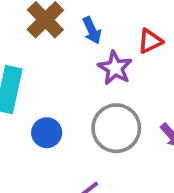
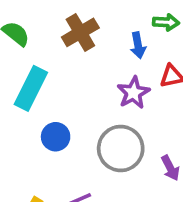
blue arrow: (92, 30) -> (138, 45), moved

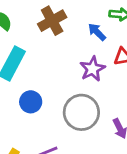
blue arrow: (138, 45) -> (97, 32), turned 144

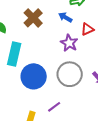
blue circle: (31, 102) -> (34, 76), size x1.6

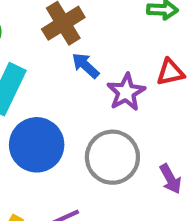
blue arrow: (65, 17) -> (86, 66), moved

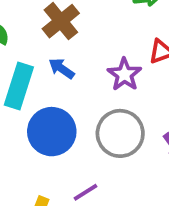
blue arrow: (86, 66) -> (62, 68), moved

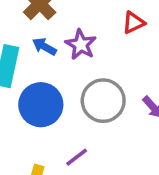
purple star: (124, 74) -> (81, 45), moved

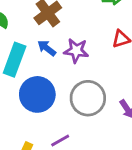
purple star: (81, 45) -> (76, 51), turned -30

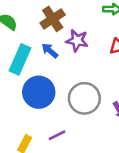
purple star: (76, 51) -> (77, 41), moved

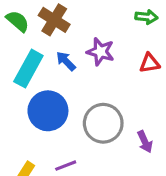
brown cross: (53, 19) -> (54, 20), moved, turned -30

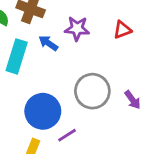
blue circle: (48, 111) -> (43, 111), moved

